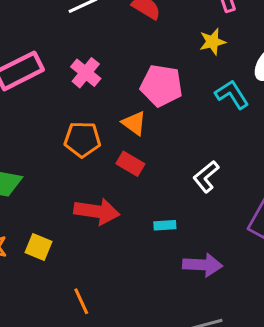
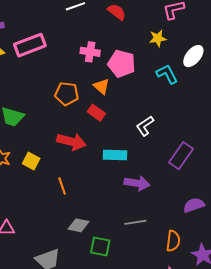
pink cross: (86, 73) -> (90, 52), moved, turned -36
cyan rectangle: (165, 225) -> (115, 155), size x1.6
orange line: (81, 301) -> (62, 186), moved

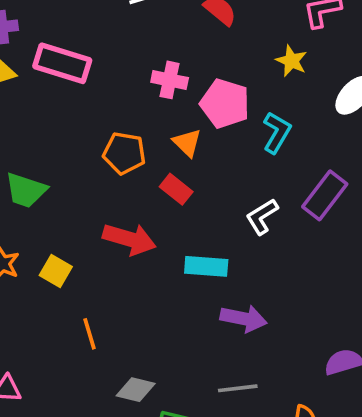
yellow star: (158, 38) -> (291, 61), turned 30
pink rectangle: (30, 45) -> (62, 63), turned 36
cyan L-shape: (167, 74) -> (277, 132), moved, turned 55
purple rectangle: (181, 156) -> (325, 195), moved
orange line: (62, 186) -> (89, 334), moved

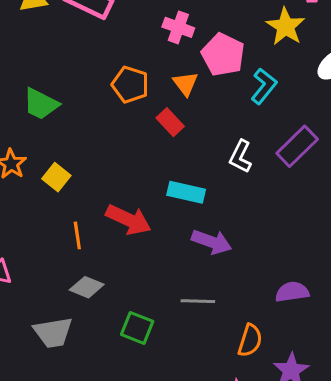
yellow star: (291, 61) -> (286, 27), size x1.4
white L-shape: (262, 217) -> (240, 157), turned -40
red arrow: (129, 239) -> (128, 220), moved
gray diamond: (136, 390) -> (87, 287), moved

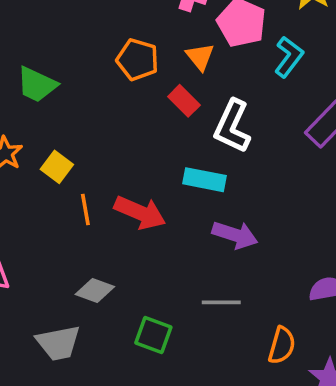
white L-shape: (240, 157) -> (232, 126), moved, size x1.4
orange line: (77, 235) -> (85, 209), moved

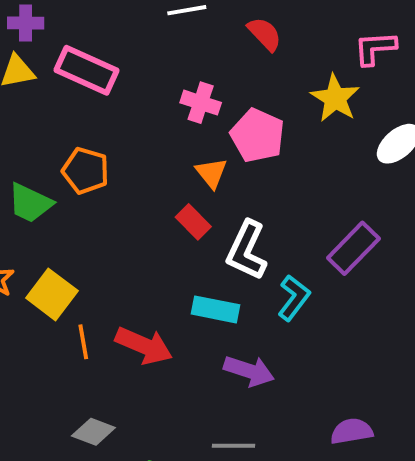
cyan L-shape: (289, 57) -> (294, 298), moved
orange pentagon: (138, 60) -> (85, 171), moved
yellow square: (57, 167) -> (52, 294), size x1.4

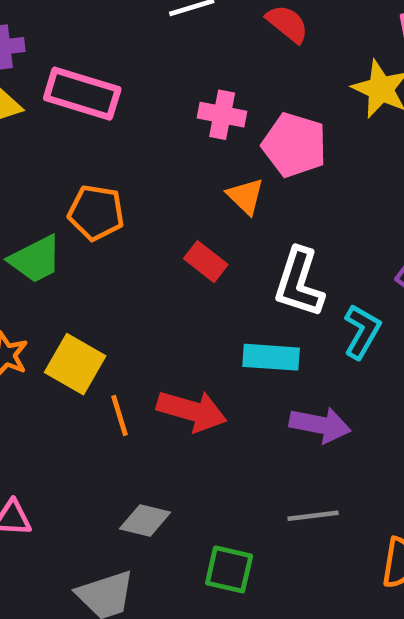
green trapezoid: (30, 203) -> (35, 259), turned -45
red rectangle: (193, 222) -> (206, 262), moved

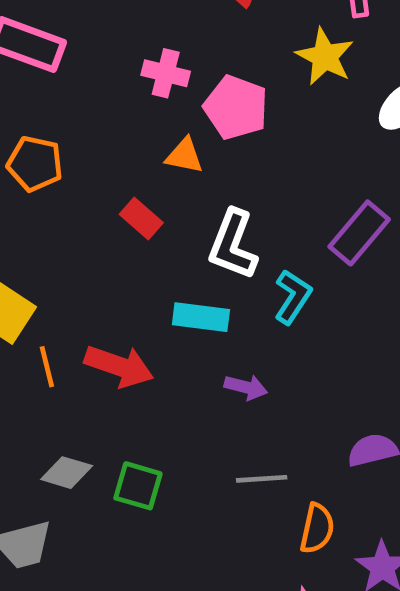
orange triangle: (245, 196) -> (184, 156), turned -36
purple arrow: (320, 425) -> (246, 387), size x0.7
gray line: (313, 516) -> (262, 479), moved
green square: (229, 569) -> (138, 486), moved

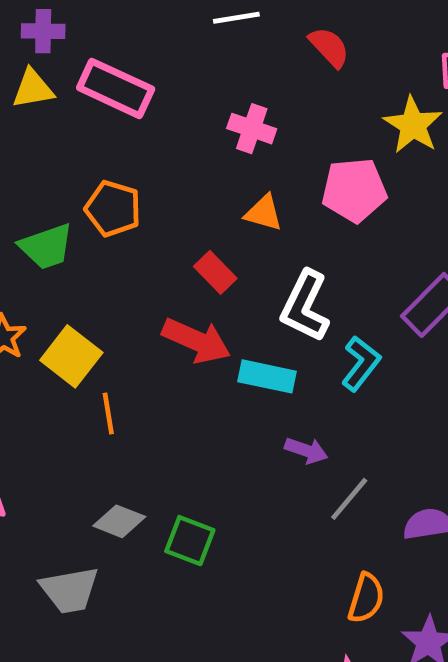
pink pentagon: (236, 107) -> (354, 190), moved, turned -30
red arrow: (119, 366) -> (196, 341), moved
gray line: (262, 479) -> (349, 499), moved, turned -51

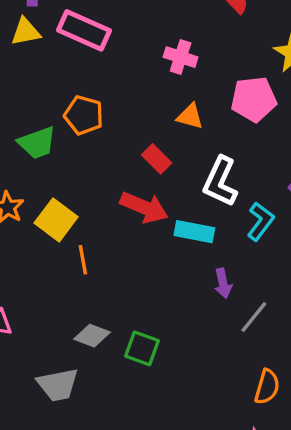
purple arrow: (306, 450) -> (223, 283), turned 60

